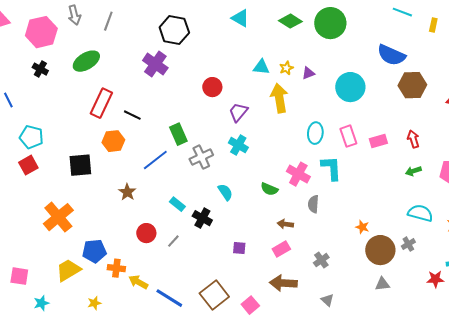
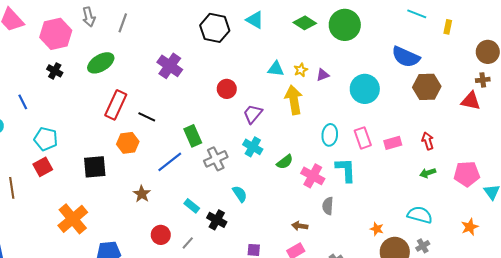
black hexagon: (174, 30) -> (215, 28), moved
green semicircle: (269, 189) -> (285, 162), moved, turned -60
cyan semicircle: (420, 213) -> (420, 215), moved

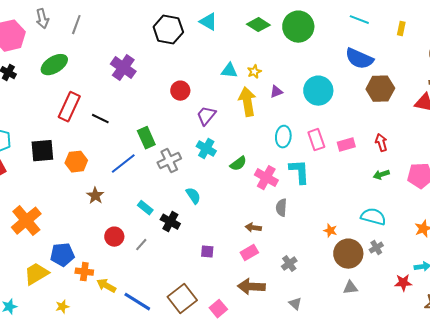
cyan line: (417, 14) -> (359, 20), moved
purple triangle: (323, 75) -> (276, 92), moved
orange hexagon: (128, 143) -> (76, 162), moved
black square: (95, 167) -> (42, 151), moved

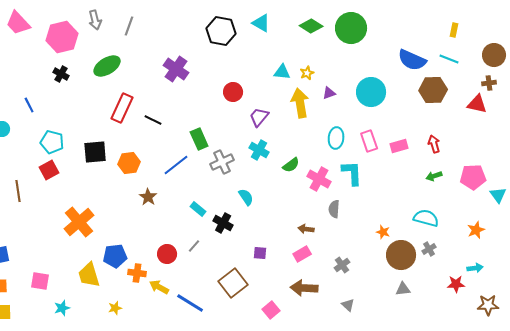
cyan line: (359, 20) -> (449, 59), moved
red circle: (114, 237) -> (167, 254), moved
yellow trapezoid: (36, 274) -> (89, 275), turned -76
brown square: (182, 299) -> (233, 283), moved

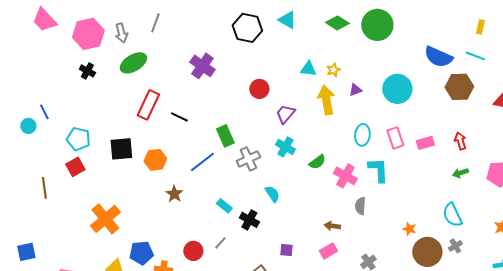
gray arrow: (95, 20) -> (121, 33), moved
blue line: (29, 105) -> (44, 112), moved
cyan semicircle: (426, 218) -> (452, 215), turned -130

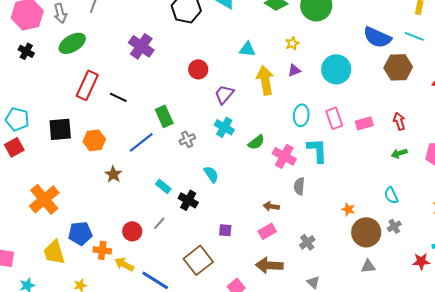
yellow star: (333, 70) -> (292, 43), moved
gray cross: (248, 159) -> (187, 139), size x0.7
cyan semicircle: (452, 215) -> (391, 195), size x0.7

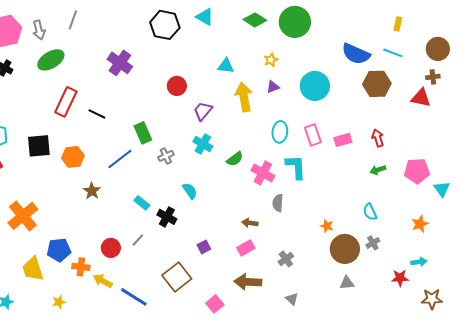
purple square: (225, 230) -> (204, 247), turned -32

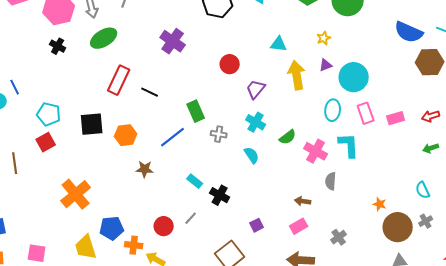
cyan circle: (315, 86) -> (354, 77), moved
red arrow: (378, 138) -> (431, 116), turned -90
gray cross: (166, 156) -> (219, 134), turned 35
brown star: (92, 191) -> (145, 169), turned -30
cyan semicircle: (190, 191) -> (252, 155), moved

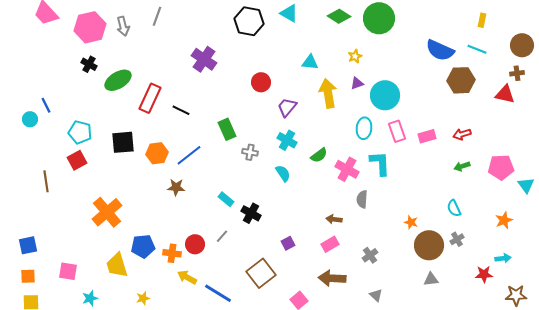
green ellipse: (104, 38) -> (118, 80), moved
blue line: (173, 137) -> (189, 155), moved
orange cross: (134, 245) -> (172, 253), moved

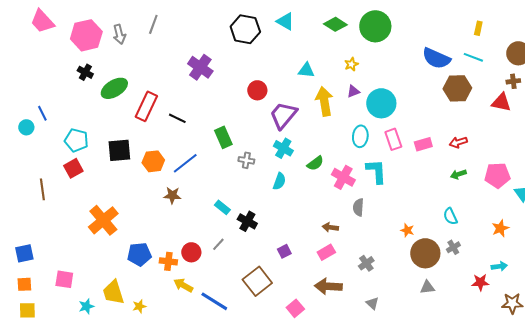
purple trapezoid: (287, 107) -> (283, 115), size x1.4
cyan semicircle: (283, 173) -> (279, 181), turned 54
yellow trapezoid: (117, 265) -> (113, 292), moved

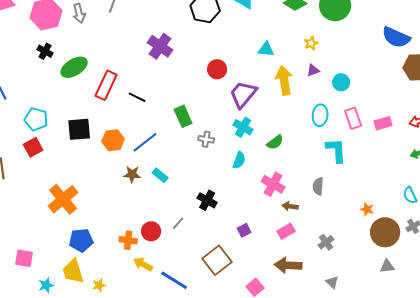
cyan circle: (381, 103) -> (341, 82), size x0.6
pink cross: (343, 177) -> (273, 184), moved
cyan rectangle: (222, 207) -> (160, 175), moved
blue pentagon: (139, 254) -> (81, 240), moved

